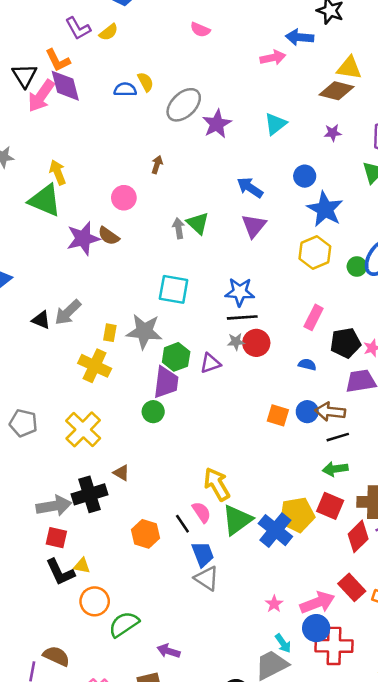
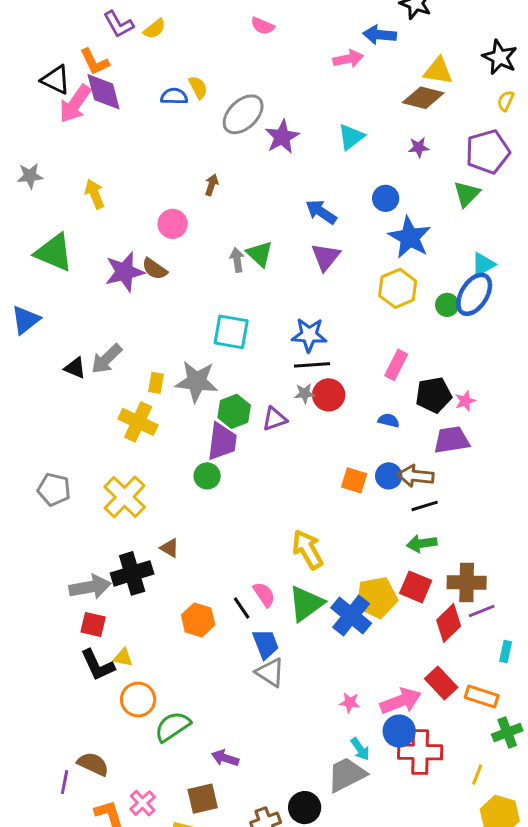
black triangle: (25, 76) -> (56, 80), turned -32
green triangle: (45, 200) -> (54, 252), moved
yellow arrow: (217, 484) -> (308, 549), moved
pink star: (274, 604) -> (350, 703), turned -30

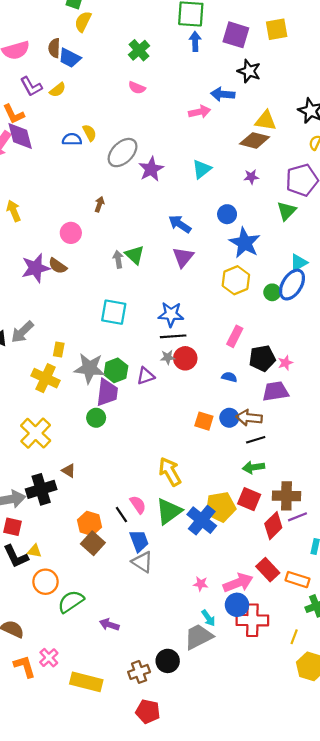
gray star: (197, 381) -> (90, 368), moved
brown square: (203, 799) -> (93, 543), moved, turned -35

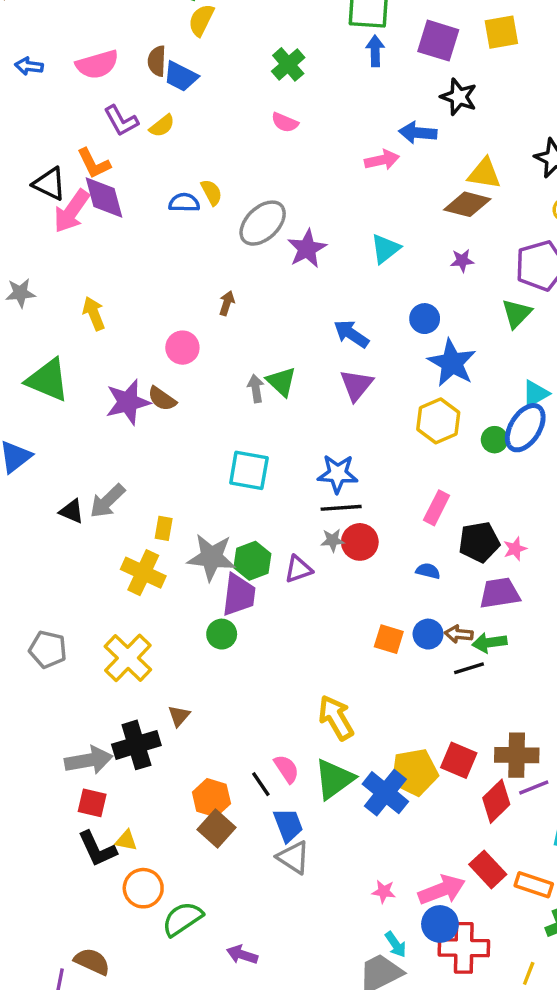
brown arrow: (249, 418) -> (459, 634), size x0.7
green arrow: (253, 467) -> (489, 643), moved
brown triangle: (69, 471) -> (179, 716), turned 40

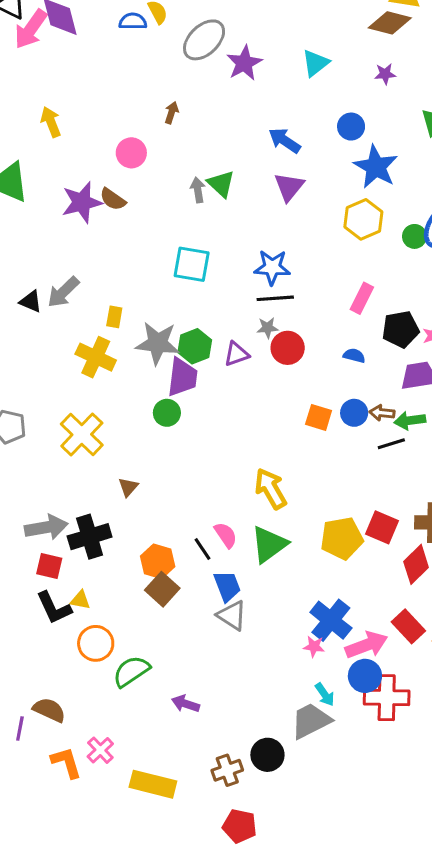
red circle: (360, 542) -> (288, 348), moved
black cross: (136, 745) -> (90, 537), moved
blue cross: (385, 793) -> (331, 620), moved

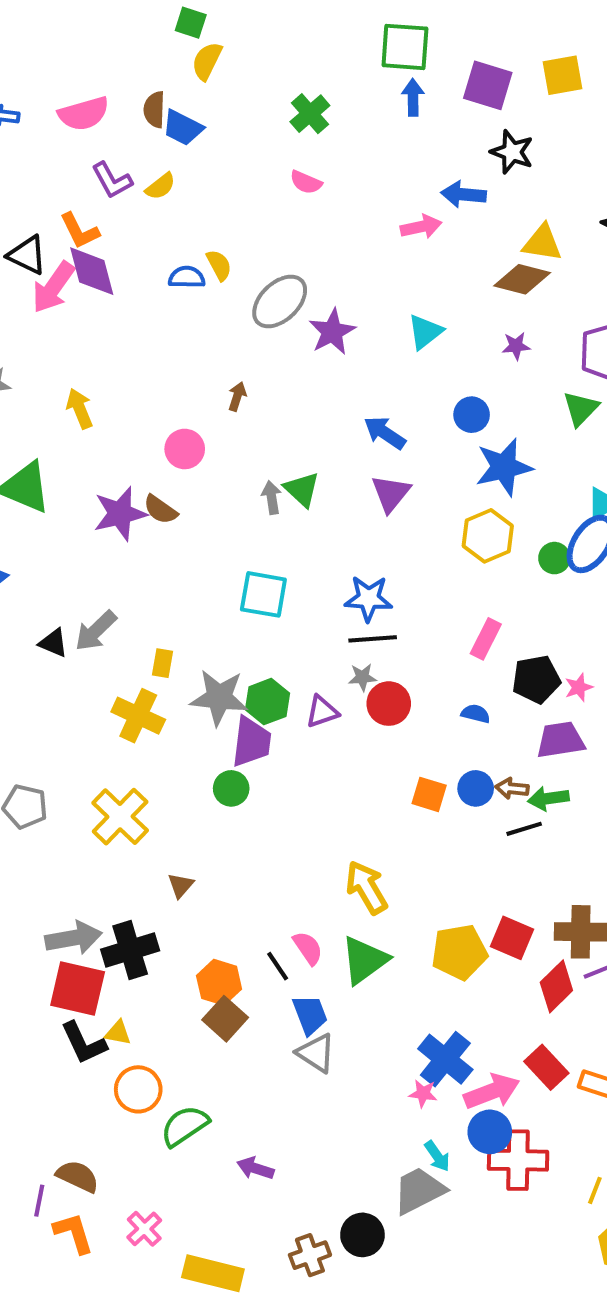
blue star: (376, 167) -> (504, 467), turned 30
red square: (49, 566) -> (78, 988), size x1.6
orange L-shape: (66, 763) -> (74, 1233), moved

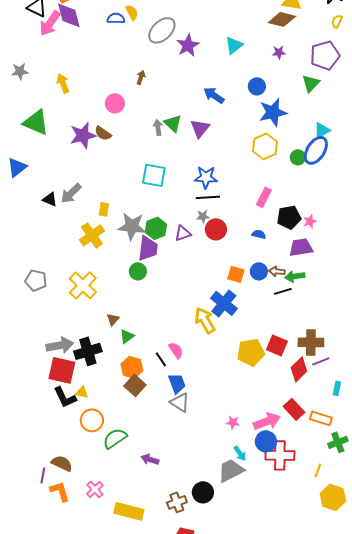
purple triangle: (391, 493) -> (200, 128), moved
yellow cross: (138, 716) -> (92, 235), turned 30
green triangle: (364, 960) -> (127, 336), moved, size x0.6
blue cross: (445, 1059) -> (224, 303), moved

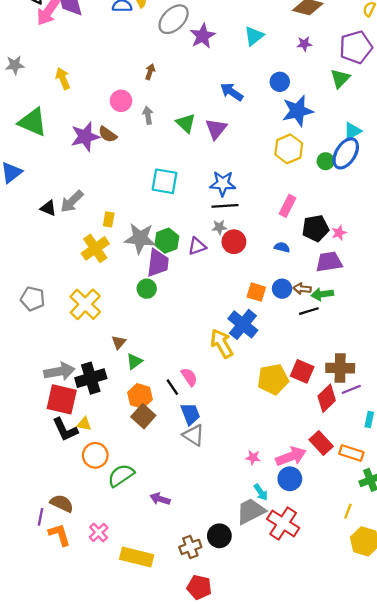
gray arrow: (158, 127) -> (148, 115), moved
red cross: (280, 455) -> (283, 523), moved, turned 32

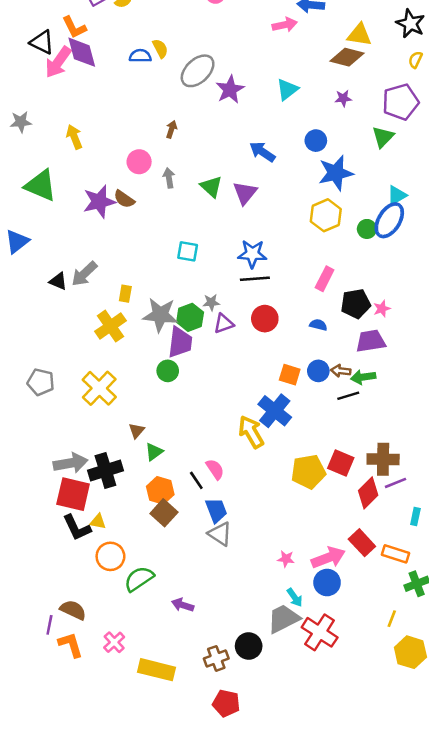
cyan square: (165, 181) -> (188, 251), size x0.7
gray star: (219, 227) -> (211, 302), moved

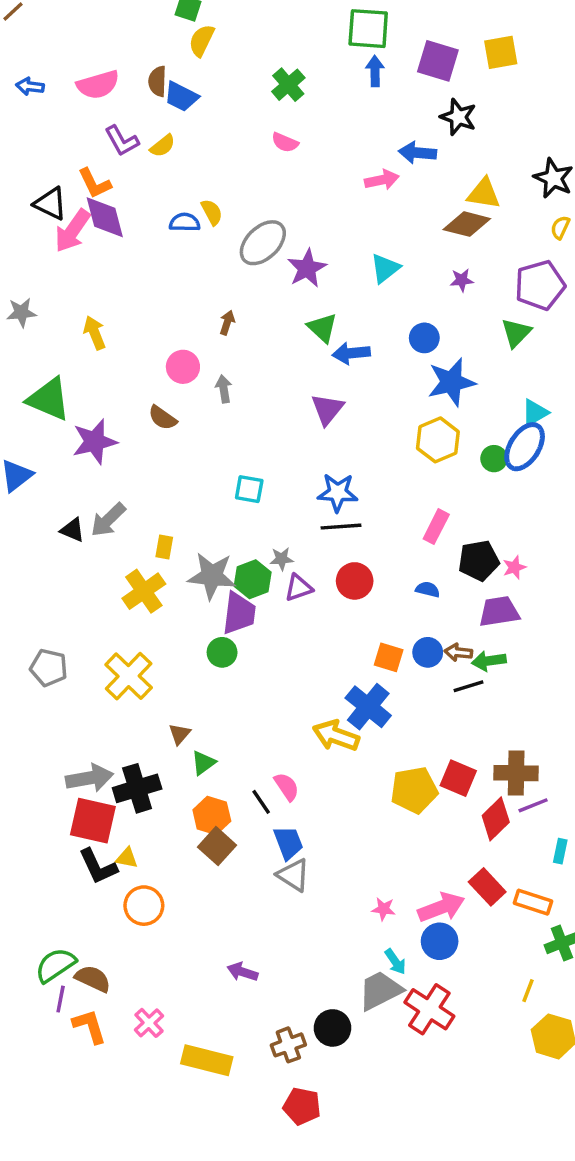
blue arrow: (262, 152) -> (351, 353), turned -40
green triangle: (211, 187) -> (322, 328), moved
purple star: (99, 202) -> (95, 442), moved
yellow arrow: (251, 432) -> (336, 736), turned -40
green semicircle: (139, 579) -> (55, 965), moved

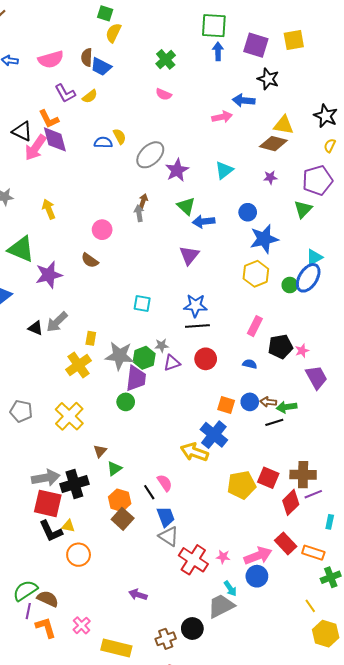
brown arrow: (227, 323) -> (143, 201), moved
gray arrow: (224, 389) -> (139, 213), moved
purple trapezoid: (499, 612) -> (316, 377), moved, turned 70
yellow line: (528, 991) -> (310, 606), turned -56
red cross: (429, 1009) -> (193, 560), moved

